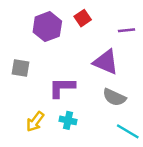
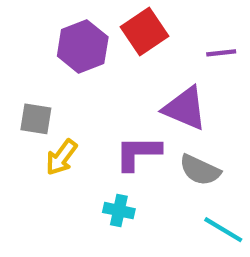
red square: (83, 18) -> (144, 32), size x1.5
purple L-shape: (62, 88) -> (138, 153), moved
yellow arrow: (35, 122) -> (61, 157), moved

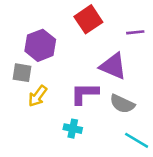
purple hexagon: (83, 46) -> (40, 45), moved

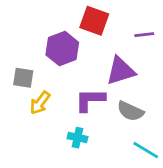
red square: (88, 19) -> (94, 21), turned -36
purple hexagon: (40, 45) -> (62, 49), moved
purple triangle: (113, 66) -> (121, 71), turned -40

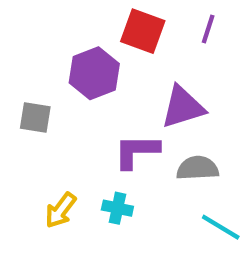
purple line: (144, 35) -> (208, 29), moved, turned -66
yellow arrow: (40, 103) -> (61, 210), moved
gray semicircle: (130, 111) -> (198, 168), turned 152

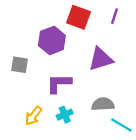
purple L-shape: (136, 151) -> (59, 83), moved
gray semicircle: (198, 168) -> (103, 104), moved
cyan cross: (117, 208) -> (65, 115), turned -35

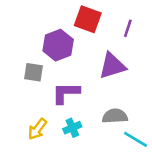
purple line: (114, 16) -> (128, 28), moved
gray square: (19, 65) -> (34, 72), moved

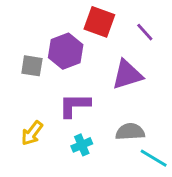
purple line: (128, 28) -> (145, 32), turned -60
gray square: (34, 72) -> (32, 66), moved
yellow arrow: (37, 129) -> (32, 133), moved

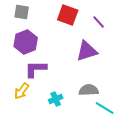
purple hexagon: (66, 51) -> (26, 42), moved
gray square: (32, 66) -> (22, 12), moved
purple L-shape: (74, 105) -> (36, 69), moved

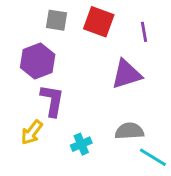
gray square: (22, 12) -> (57, 20), moved
purple line: (99, 22) -> (144, 32), turned 32
purple L-shape: (36, 69) -> (52, 100), turned 100

